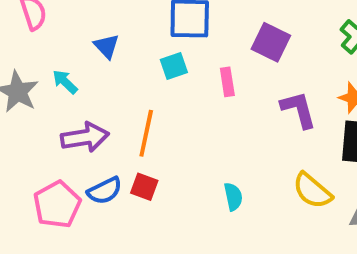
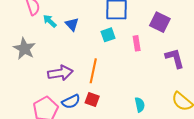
cyan arrow: (65, 82) -> (50, 21), moved

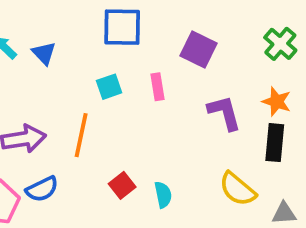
cyan square: (108, 35) -> (109, 87), moved
red square: (92, 99) -> (122, 185), moved, turned 32

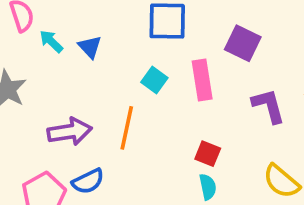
cyan square: (109, 87) -> (154, 80), turned -35
pink rectangle: (157, 87) -> (202, 80), size x1.5
red square: (122, 185) -> (208, 154), moved, turned -30

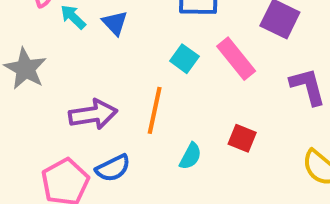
pink rectangle: (202, 80) -> (236, 59), turned -30
cyan semicircle: (208, 187) -> (190, 156), moved, turned 40

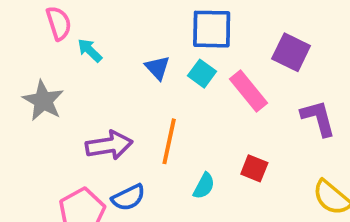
blue triangle: (115, 23) -> (157, 68), moved
cyan square: (184, 59) -> (202, 74), moved

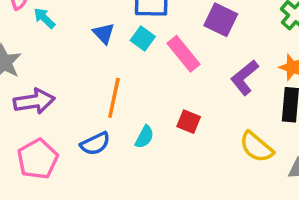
purple L-shape: (318, 118) -> (245, 78), turned -114
purple arrow: (109, 145) -> (34, 101), moved
blue semicircle: (128, 197) -> (95, 144), moved

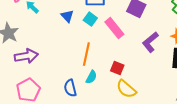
orange line: (114, 98) -> (86, 54), moved
blue semicircle: (95, 144) -> (70, 88), moved, turned 102
yellow semicircle: (256, 147) -> (126, 89), moved

